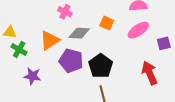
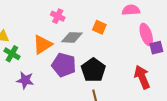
pink ellipse: (138, 30) -> (146, 34), moved, turned -75

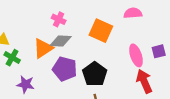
orange square: (99, 27) -> (101, 31), size x1.6
pink ellipse: (146, 34) -> (136, 55), moved
gray diamond: (72, 37) -> (61, 41), moved

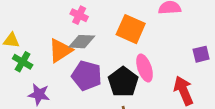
pink ellipse: (136, 55) -> (145, 68), moved

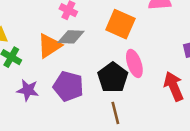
purple pentagon: (87, 76) -> (68, 86), moved

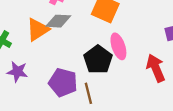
purple pentagon: (68, 86) -> (63, 82), moved
brown line: (115, 113) -> (88, 93), moved

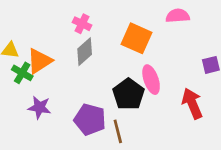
gray diamond: (58, 21) -> (85, 52), turned -45
orange triangle: (38, 30) -> (39, 61), moved

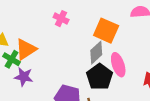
gray diamond: (85, 52) -> (96, 53), moved
purple star: (39, 107) -> (24, 77), moved

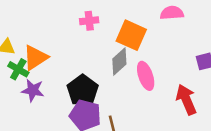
pink cross: (61, 19) -> (89, 21), moved, turned -32
black pentagon: (100, 77) -> (83, 90), moved

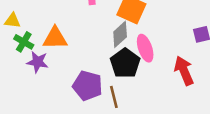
orange triangle: (35, 57) -> (55, 38), moved, turned 32
black pentagon: (83, 90) -> (125, 63), moved

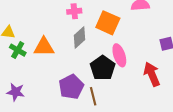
gray diamond: (120, 34) -> (80, 37), moved
purple star: (38, 62) -> (16, 92), moved
purple pentagon: (88, 86) -> (71, 87), turned 30

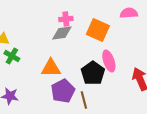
gray diamond: (80, 37) -> (62, 33), moved, turned 35
orange triangle: (44, 47) -> (51, 68), moved

